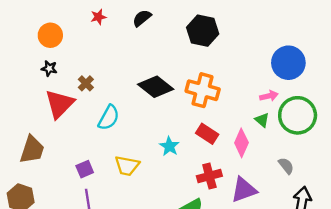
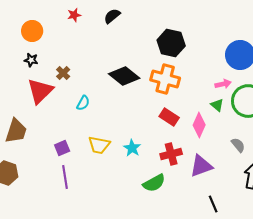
black hexagon: (203, 31) -> (171, 43), moved
cyan semicircle: (109, 118) -> (83, 103), size x0.7
cyan star: (169, 146) -> (132, 148), moved

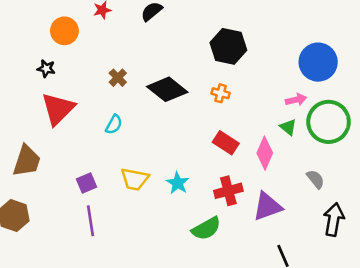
orange circle: (32, 31) -> (64, 31), moved
brown cross: (63, 73) -> (118, 78), moved
orange cross: (165, 79) -> (221, 93), size x0.5

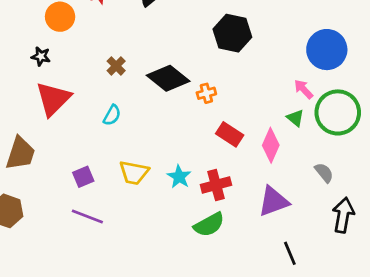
orange cross: (221, 93) -> (206, 93), moved, turned -30
pink arrow: (296, 100) -> (304, 89), turned -120
red cross: (228, 191) -> (216, 185), moved
purple line: (90, 221) -> (87, 216), turned -60

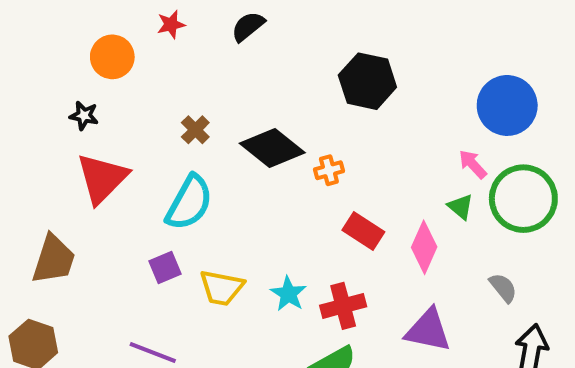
cyan semicircle: (112, 115) -> (189, 203), size x1.8
purple square: (83, 177) -> (165, 267), moved
purple triangle: (273, 201) -> (428, 330), turned 32

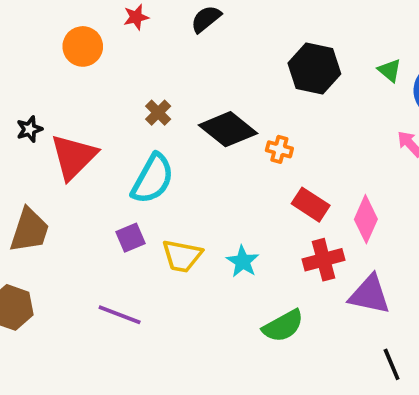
black star: (84, 116) -> (29, 129), moved, turned -30
orange cross: (329, 170) -> (279, 149), turned 30
green triangle: (461, 207) -> (390, 70), moved
red cross: (343, 306) -> (324, 260), moved

